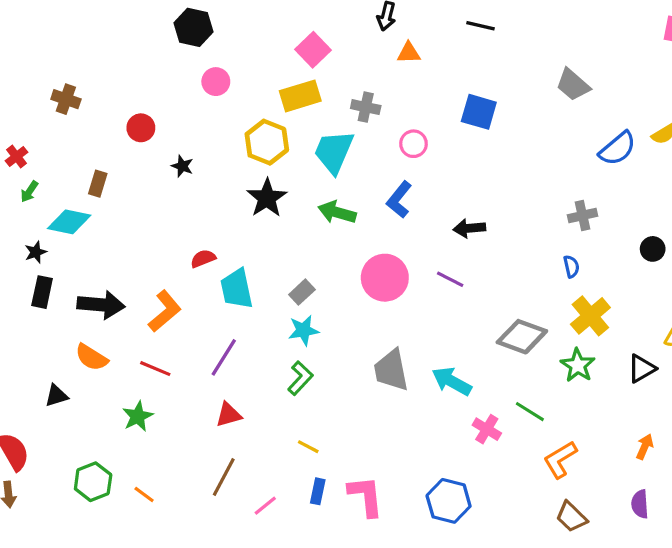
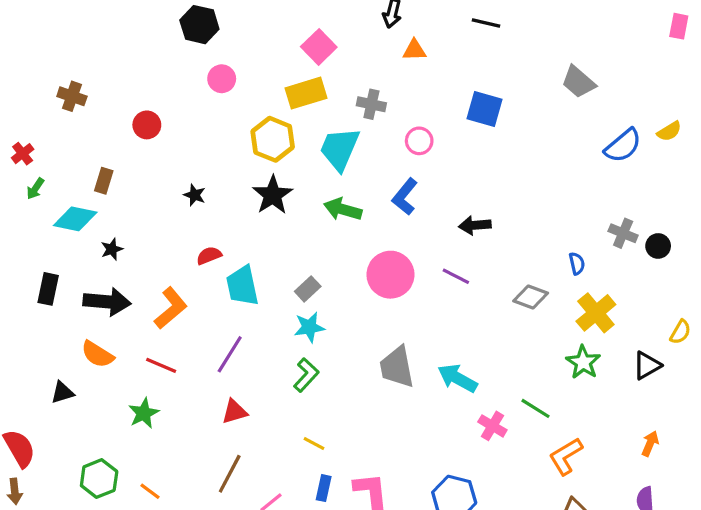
black star: (182, 166) -> (195, 195), moved
gray cross: (582, 215) -> (623, 233), moved, turned 36
black star: (36, 252) -> (112, 249), moved
gray diamond: (522, 337) -> (531, 297), moved, size x0.7

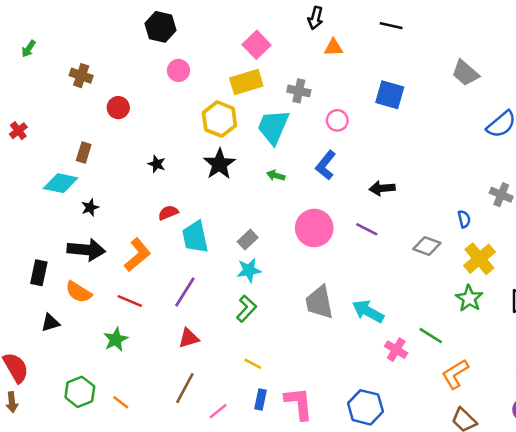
brown cross: (72, 96) -> (81, 76), moved
green arrow: (35, 189) -> (29, 49), moved
green arrow: (343, 209) -> (276, 175), size x0.6
black rectangle: (48, 289) -> (39, 273), moved

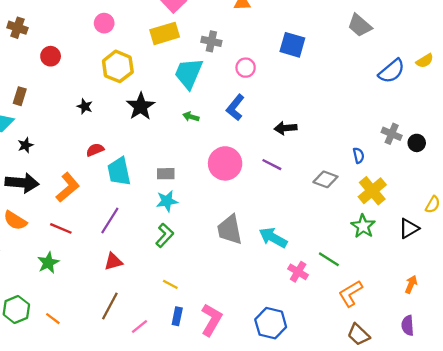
yellow hexagon: (219, 119) -> (118, 66), moved
gray rectangle: (248, 240) -> (166, 174), turned 42
pink L-shape: (299, 403) -> (211, 320), turned 36

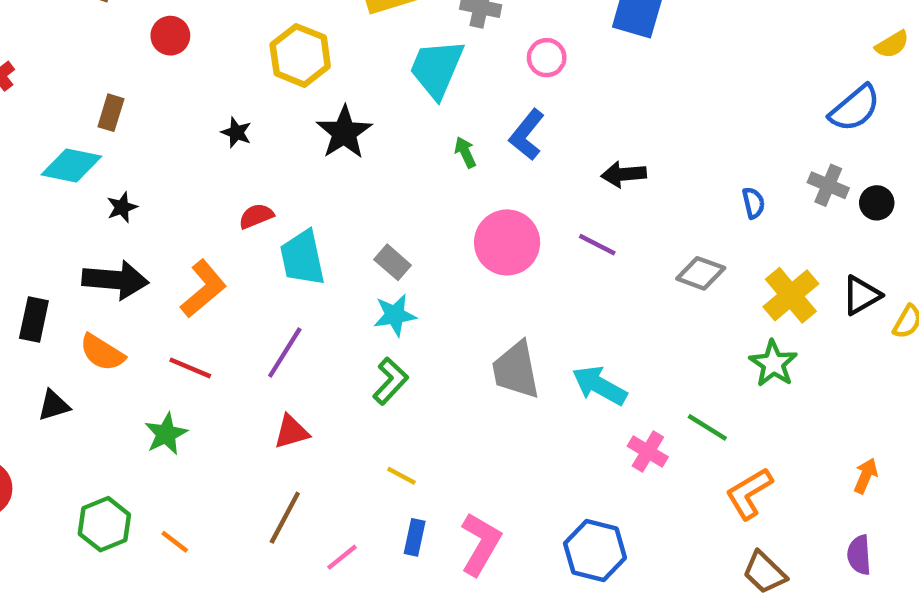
blue semicircle: (392, 71) -> (855, 108), moved
green arrow: (191, 117) -> (465, 152), moved, turned 49
blue semicircle: (359, 155) -> (753, 203), moved
gray rectangle: (166, 174) -> (393, 262), turned 42
black triangle: (409, 228) -> (861, 295), moved

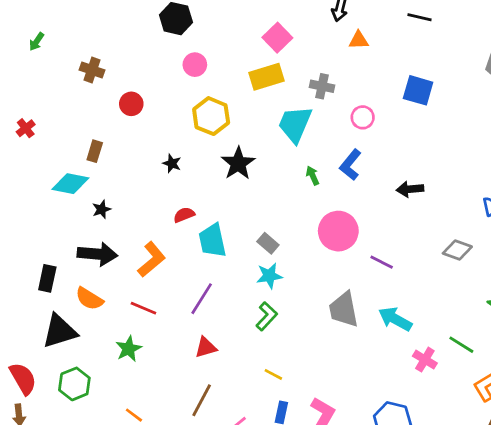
purple line: (597, 245) -> (382, 262), moved
black triangle: (54, 405) -> (60, 331), size x1.8
green hexagon: (104, 524) -> (74, 384), moved

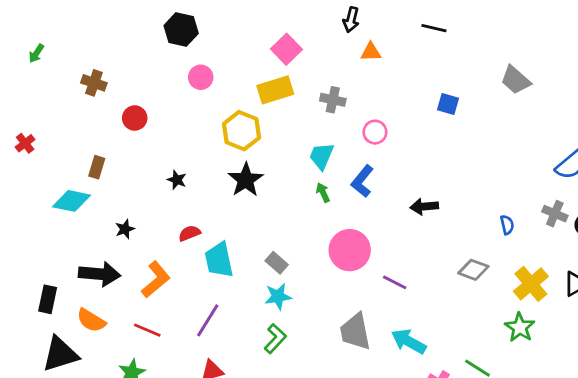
blue square: (418, 90) -> (448, 104), moved, size x0.7
yellow hexagon: (211, 116) -> (241, 131), moved
cyan trapezoid: (295, 124) -> (322, 156), moved, size x0.7
black star: (101, 209) -> (125, 229), moved

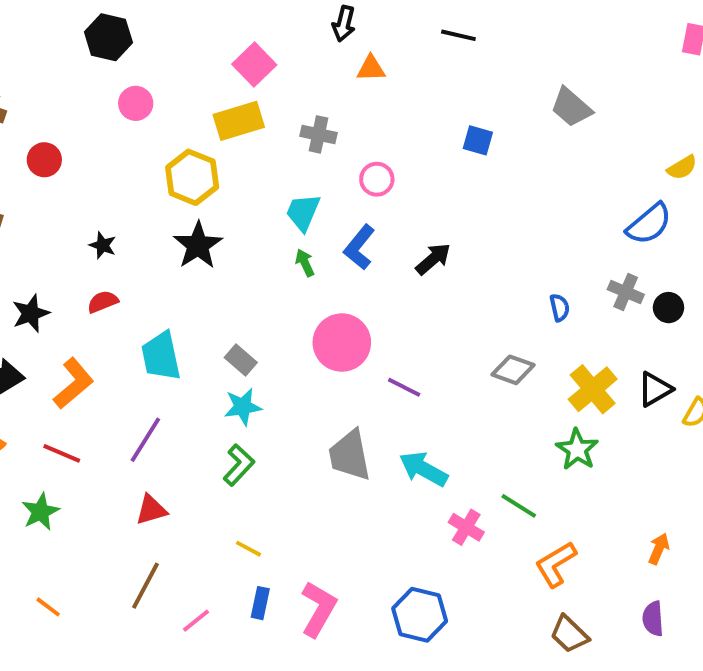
black arrow: (424, 207) -> (433, 259), moved, turned 144
black star: (125, 229) -> (31, 313), size x1.4
red semicircle: (189, 233) -> (103, 302), moved

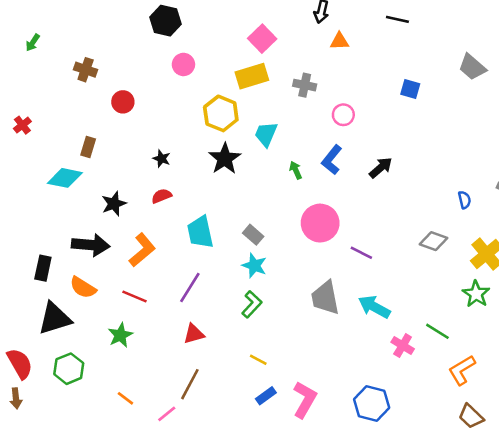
cyan trapezoid: (303, 212) -> (266, 134), moved
cyan star: (243, 407) -> (254, 266), turned 30
blue rectangle: (260, 603) -> (266, 396), turned 42
pink line: (196, 621) -> (167, 414), moved

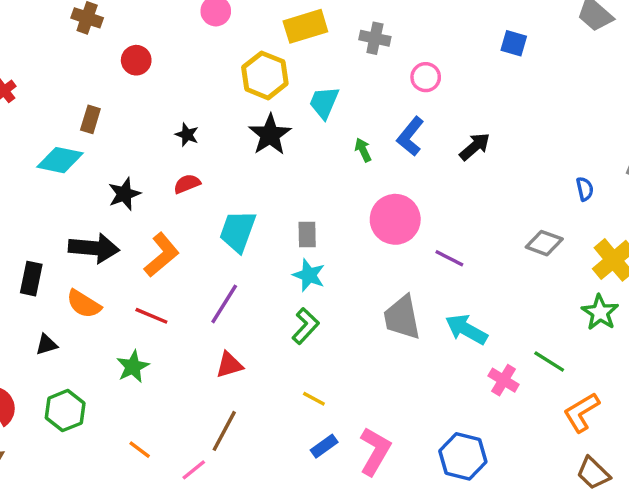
cyan trapezoid: (200, 232) -> (238, 231), turned 32
gray rectangle: (253, 235) -> (307, 235), turned 48
black triangle: (55, 318) -> (46, 345), size x0.5

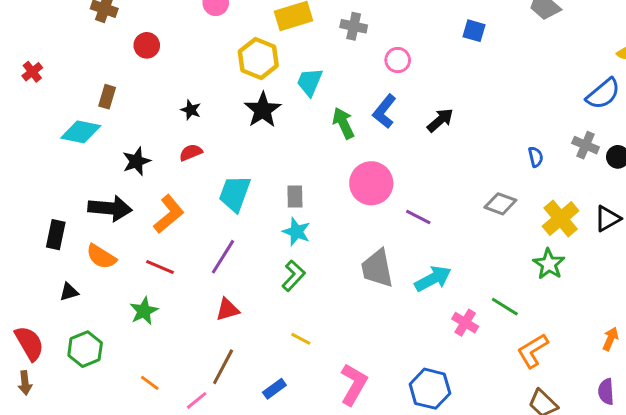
green arrow: (363, 150) -> (343, 123), size x1.5
cyan arrow: (466, 329) -> (433, 279), turned 123
blue rectangle: (324, 446) -> (274, 389), moved

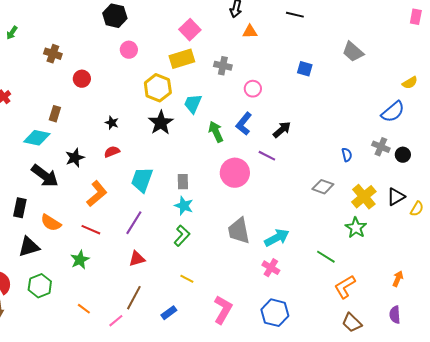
black arrow: (110, 208) -> (45, 176), moved, turned 32
purple line: (418, 217) -> (267, 156), moved
black triangle: (69, 292) -> (29, 247), size x1.6
pink cross: (465, 323) -> (271, 268), moved

